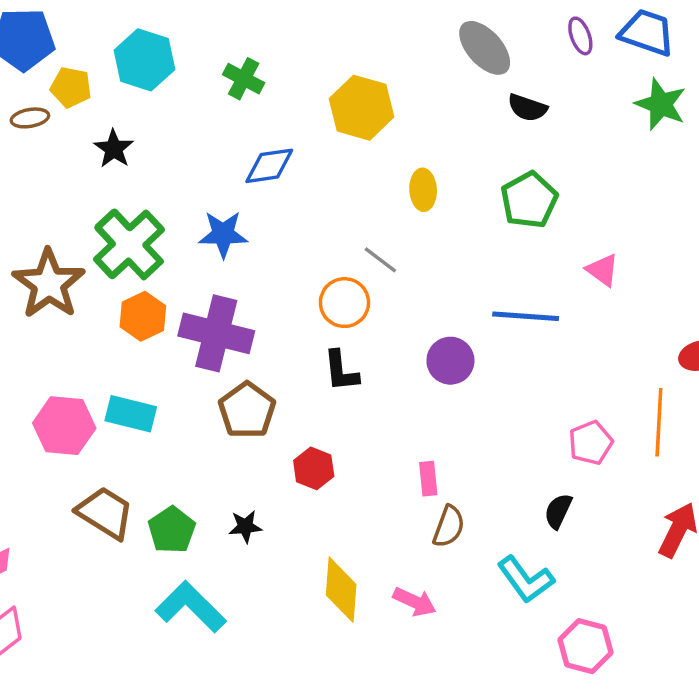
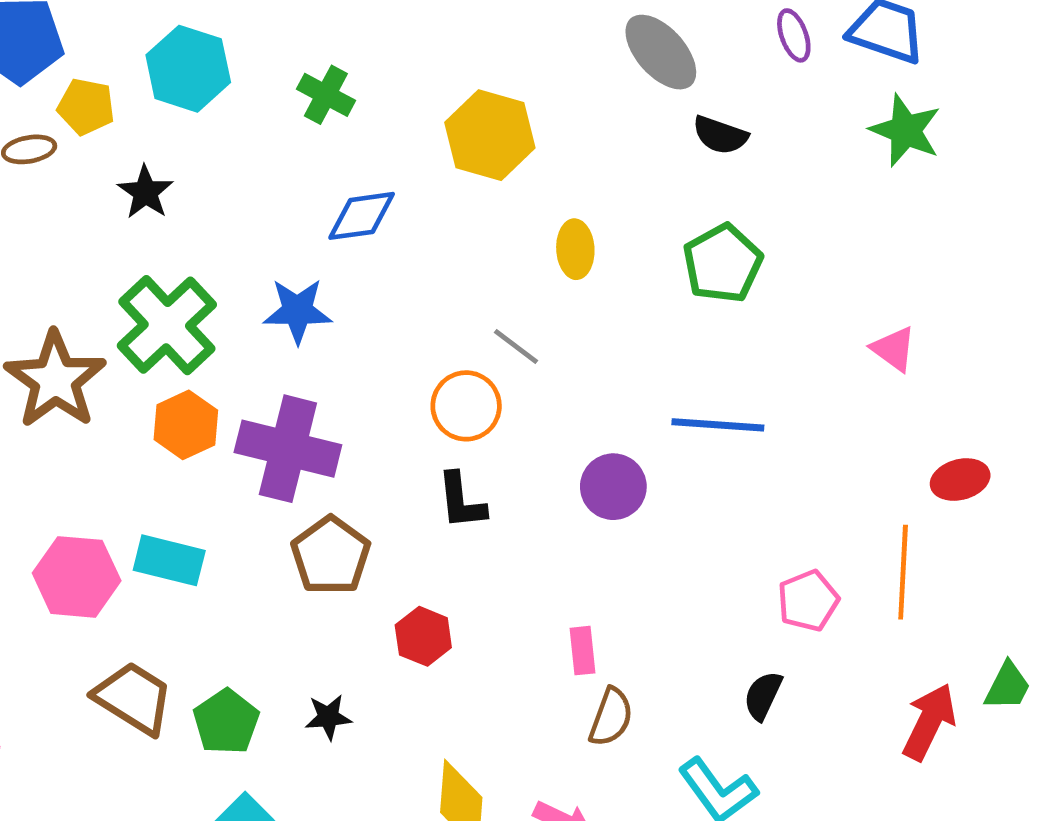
pink triangle: (603, 270) -> (894, 349), moved

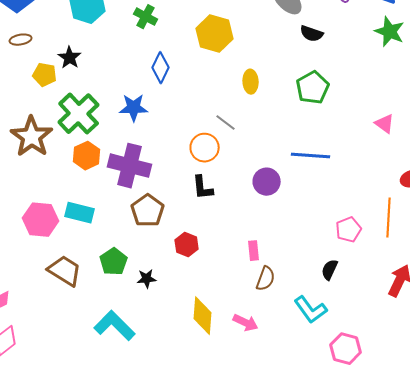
yellow pentagon: (86, 107) -> (45, 75), moved
blue diamond: (362, 216) -> (161, 68), turned -56
green pentagon: (226, 722) -> (114, 262), moved

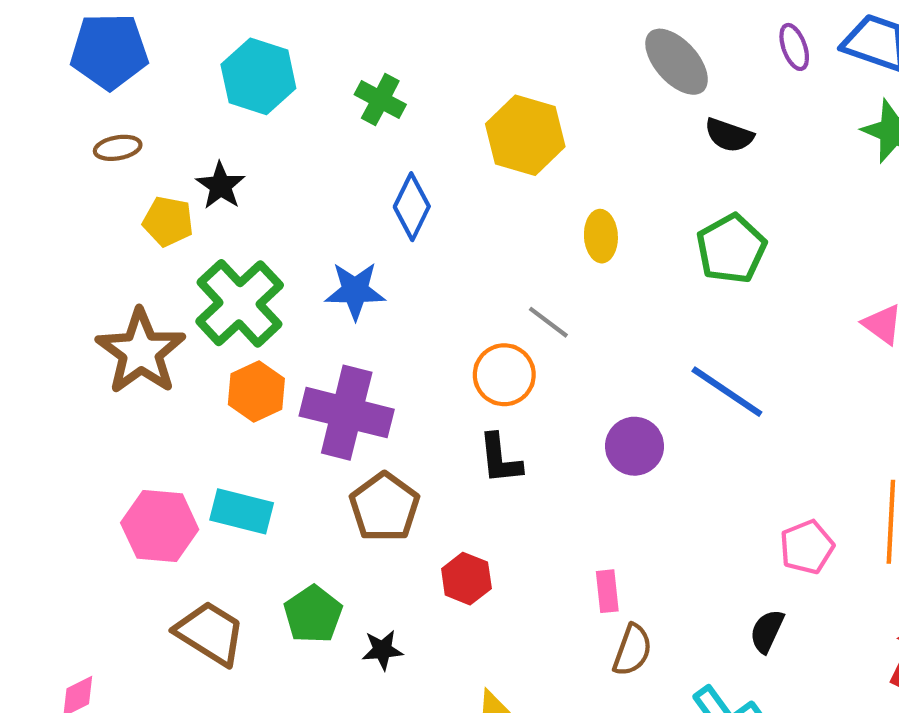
blue line: (311, 156) -> (727, 392), turned 30

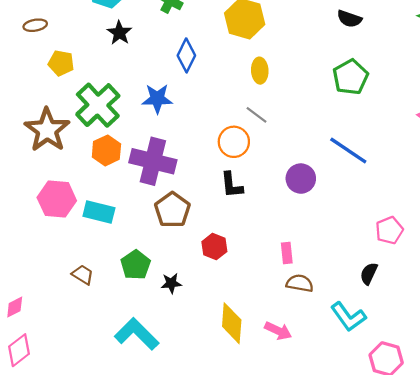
black star: (221, 186) -> (119, 33), moved
yellow ellipse: (601, 236) -> (260, 71), moved
pink hexagon: (160, 526) -> (57, 199), moved
brown trapezoid: (210, 633) -> (83, 275), size x0.6
brown semicircle: (632, 650) -> (300, 283), turned -100

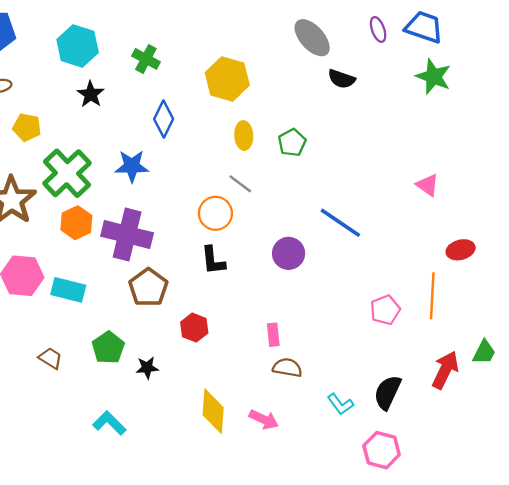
green pentagon: (350, 77) -> (292, 143), moved, size x0.7
black semicircle: (369, 274) -> (387, 392), moved, size x1.4
cyan L-shape: (348, 317) -> (340, 404), size x0.7
cyan L-shape: (137, 334) -> (109, 423), size x0.7

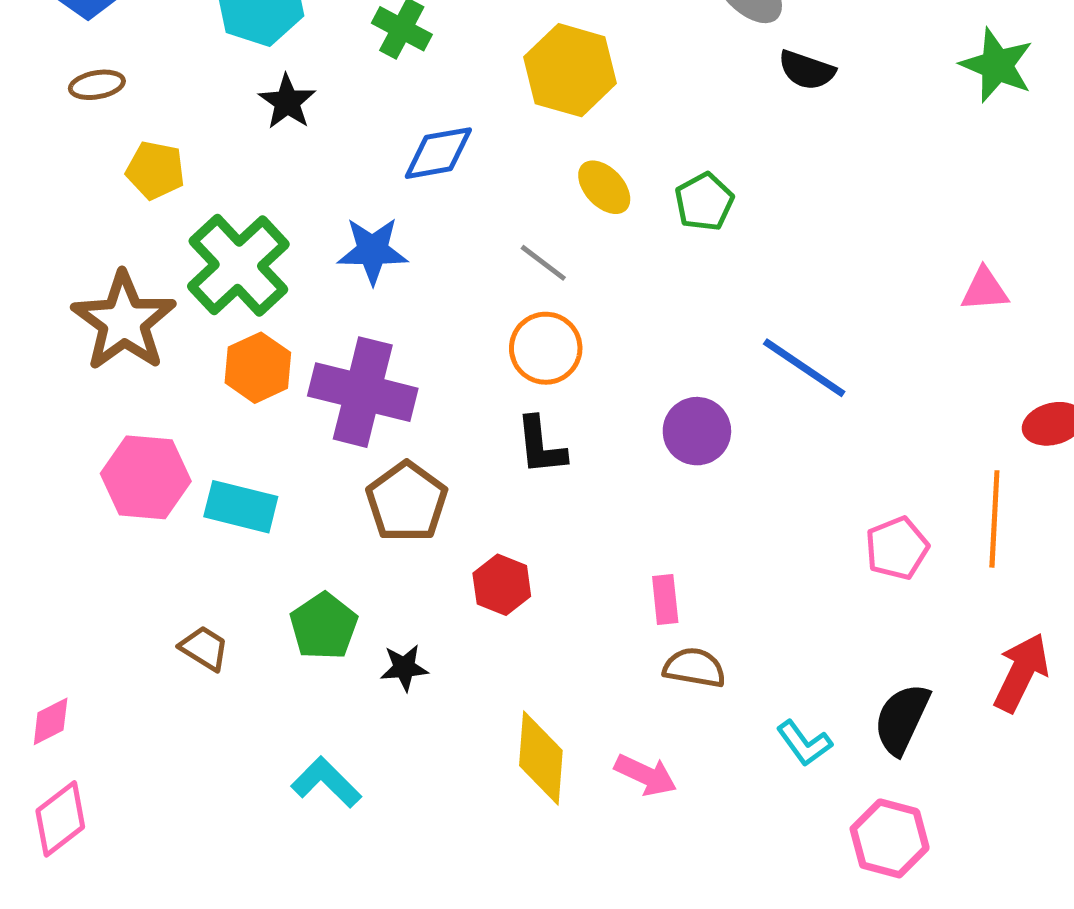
blue diamond: (164, 119) -> (438, 153), turned 54
yellow ellipse: (244, 136) -> (604, 187), turned -40
gray line: (240, 184) -> (543, 263), moved
pink triangle: (428, 185) -> (985, 290), turned -40

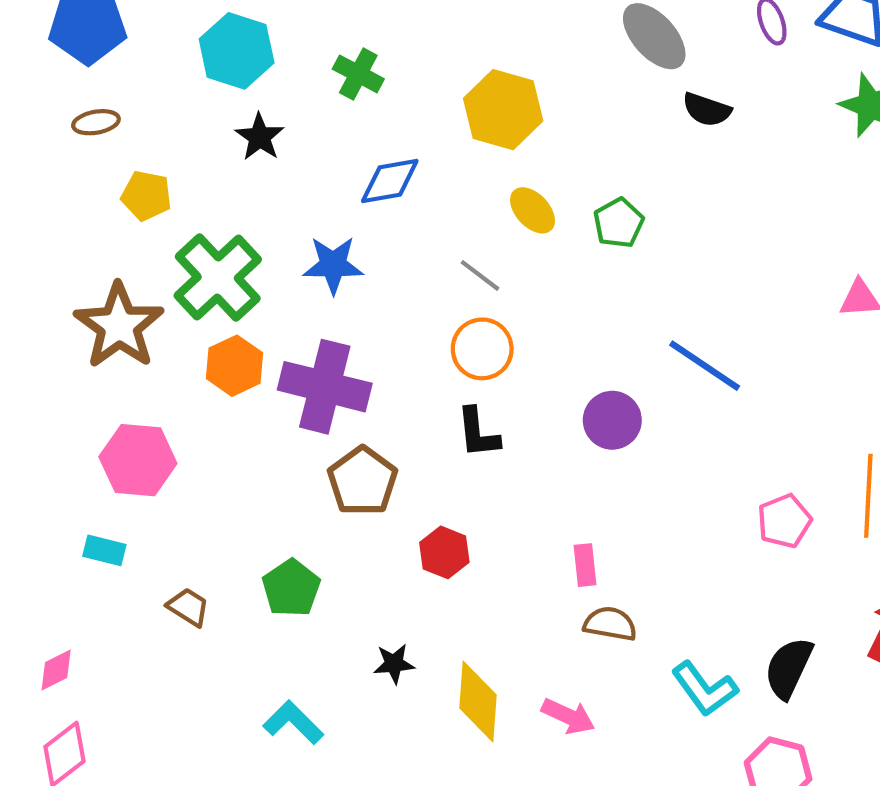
cyan rectangle: (241, 507) -> (104, 550), moved, size x0.7
black star: (404, 668) -> (394, 664), moved
cyan L-shape: (804, 743) -> (705, 689), size x1.4

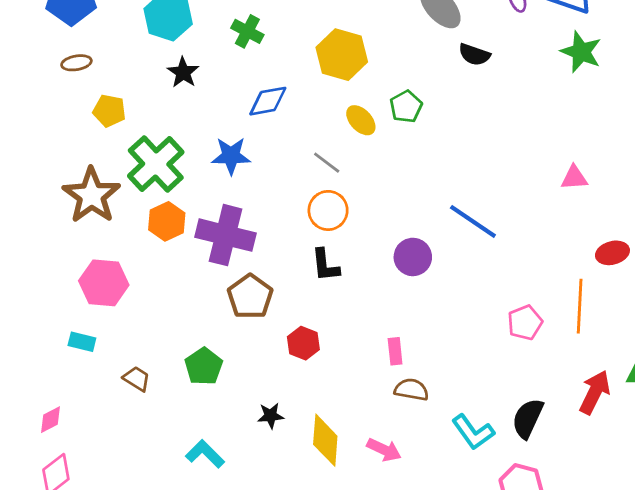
green pentagon: (619, 223) -> (406, 107), moved

